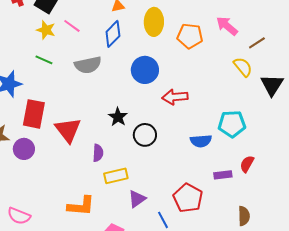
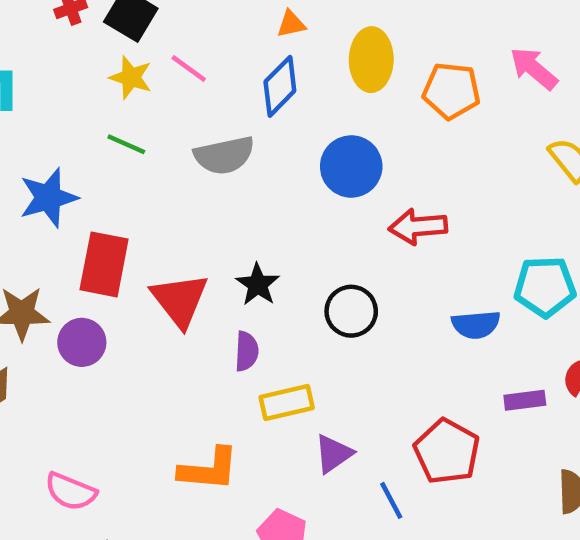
black star: (118, 117) -> (258, 284), moved

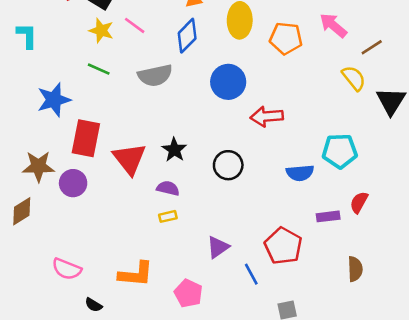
purple semicircle: (247, 351) -> (168, 188), turned -80
yellow rectangle: (287, 402) -> (168, 216), moved, size x0.6
orange L-shape: (209, 469) -> (136, 274), moved

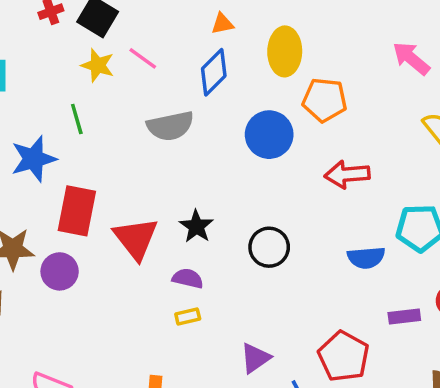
orange pentagon: (286, 38) -> (325, 100), moved
green line: (99, 69) -> (77, 119), moved, turned 50
red arrow: (267, 116) -> (347, 174), moved

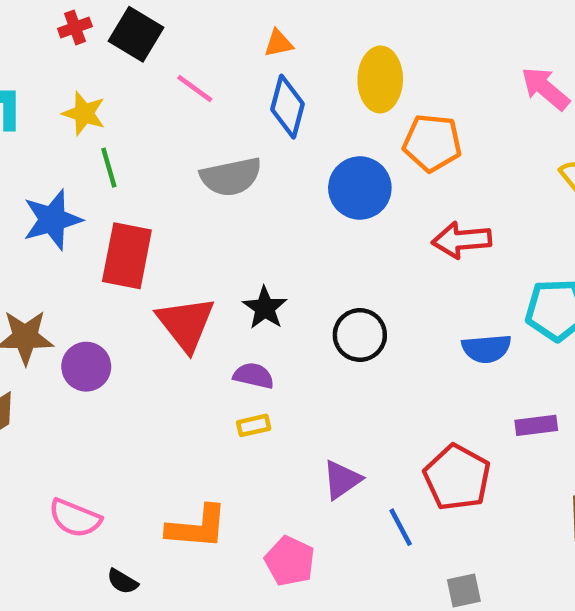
orange triangle: (222, 24) -> (278, 43), moved
yellow star: (98, 65) -> (84, 113), moved
blue diamond: (214, 72) -> (288, 107), turned -30
red rectangle: (77, 211) -> (127, 256), moved

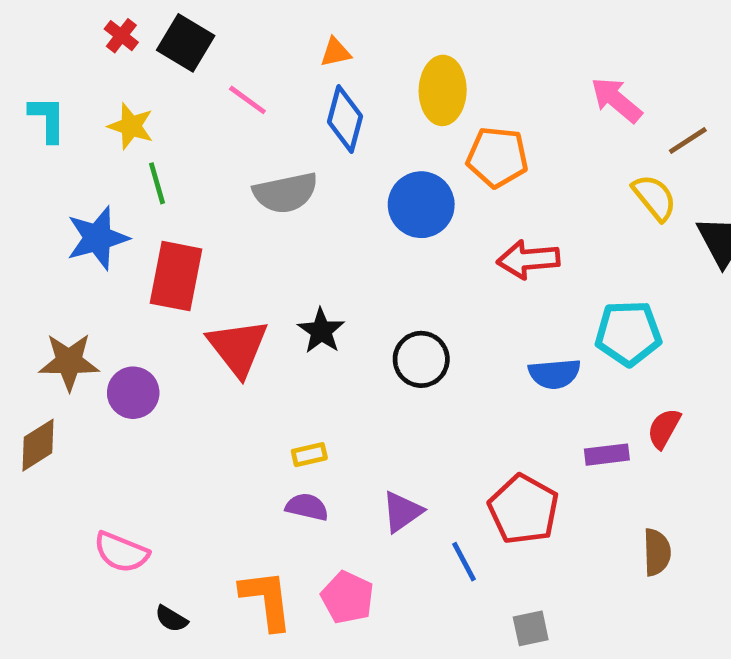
red cross: (75, 27) -> (121, 36), turned -32
purple semicircle: (254, 376) -> (307, 507), moved
orange L-shape: (197, 527) -> (266, 600), moved, turned -102

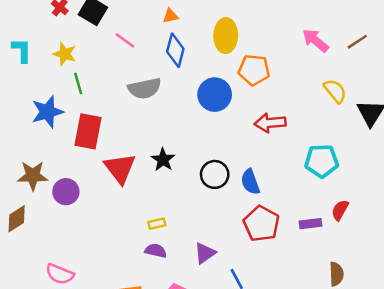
brown line: (688, 140) -> (357, 42), moved
blue semicircle: (554, 374) -> (250, 182), moved, turned 75
red pentagon: (524, 509) -> (261, 224), moved

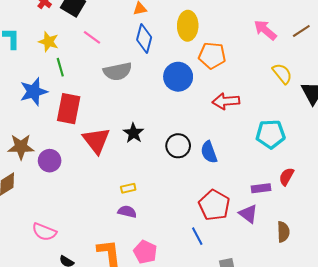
pink line: (125, 40) -> (92, 37), moved
red pentagon: (261, 224) -> (214, 205), moved
purple triangle: (205, 253) -> (248, 214), moved, turned -48

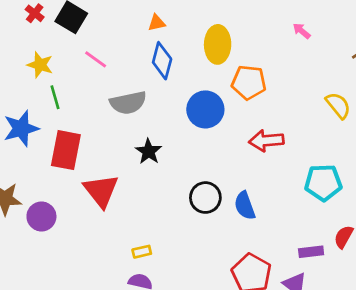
pink arrow: (265, 30) -> (302, 31), moved, size x0.6
black star: (133, 133) -> (148, 151), moved

